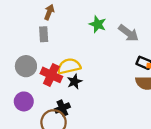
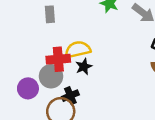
gray circle: (26, 66) -> (51, 76), moved
red cross: (51, 75) -> (58, 59), turned -30

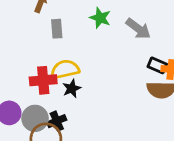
gray rectangle: (50, 14) -> (57, 29), moved
gray circle: (51, 76) -> (35, 118), moved

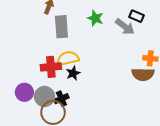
gray rectangle: (57, 29) -> (61, 27), size x1.5
black rectangle: (157, 65) -> (137, 16), moved

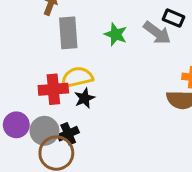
green star: (95, 18) -> (116, 34), moved

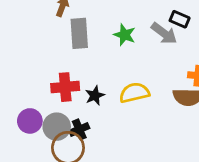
yellow semicircle: (77, 77) -> (134, 93), moved

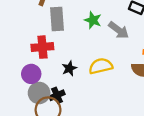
gray arrow: (164, 33) -> (119, 30), moved
red cross: (65, 87) -> (42, 47), moved
purple circle: (30, 121) -> (31, 74), moved

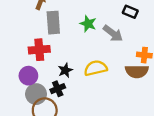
black cross: (57, 95) -> (58, 89), moved

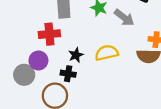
black cross: (58, 89) -> (68, 74), turned 32
gray circle: (36, 94) -> (24, 75), moved

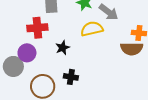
yellow semicircle: (107, 53) -> (92, 29), moved
black cross: (68, 74) -> (71, 77), moved

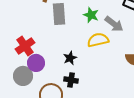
red cross: (37, 28) -> (25, 46), moved, turned -30
black cross: (71, 77) -> (71, 80), moved

